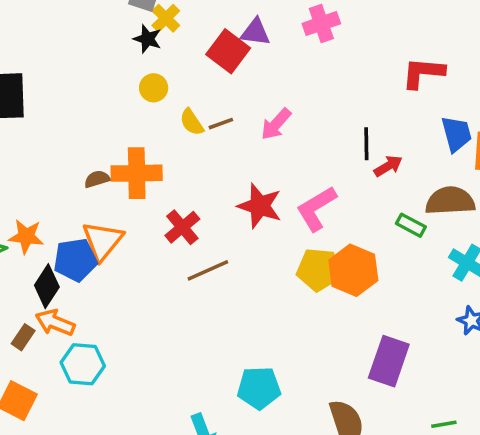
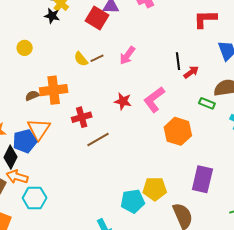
yellow circle: (154, 88) -> (25, 48), moved
red star: (260, 206) -> (123, 101), size x0.7
red cross: (182, 227) -> (82, 117), turned 30
yellow pentagon: (318, 270) -> (155, 189), moved

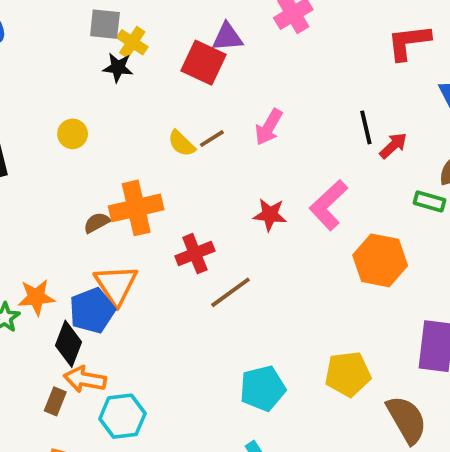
cyan pentagon: (133, 201) -> (263, 388), moved

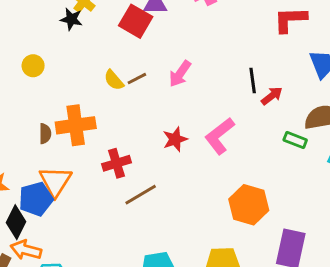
red star: (270, 215) -> (175, 139), turned -30
brown semicircle: (97, 223) -> (45, 134), turned 114
orange hexagon: (380, 260) -> (249, 205), moved

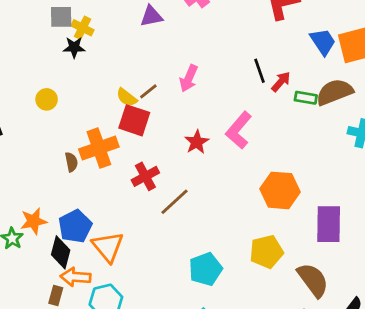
red square: (136, 21) -> (134, 120), moved
green rectangle: (295, 140) -> (306, 98), moved
orange triangle: (55, 181) -> (108, 247), moved

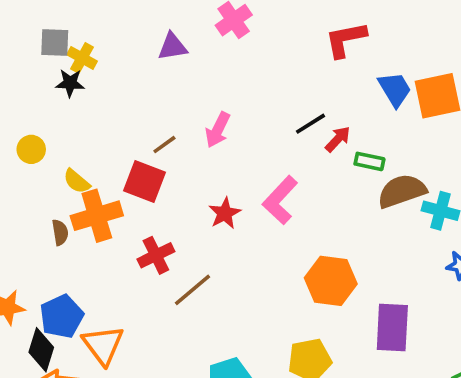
black line: (259, 71) -> (311, 124), turned 75
brown semicircle: (335, 92) -> (402, 191), moved
yellow semicircle: (127, 97) -> (77, 181), moved

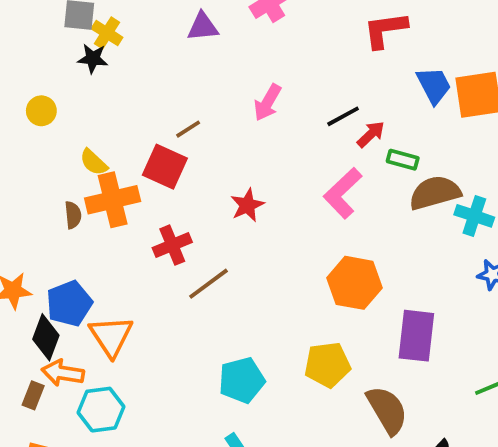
pink arrow: (218, 130) -> (268, 102), moved
yellow circle: (31, 149) -> (41, 111), moved
pink L-shape: (280, 200) -> (343, 193), moved

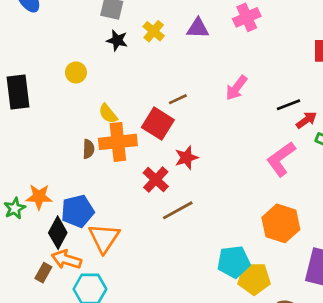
yellow cross: (107, 33) -> (154, 31), moved
red star: (247, 205) -> (186, 158), moved
red cross: (172, 245) -> (156, 180), turned -32
cyan pentagon: (242, 380) -> (234, 262), moved

